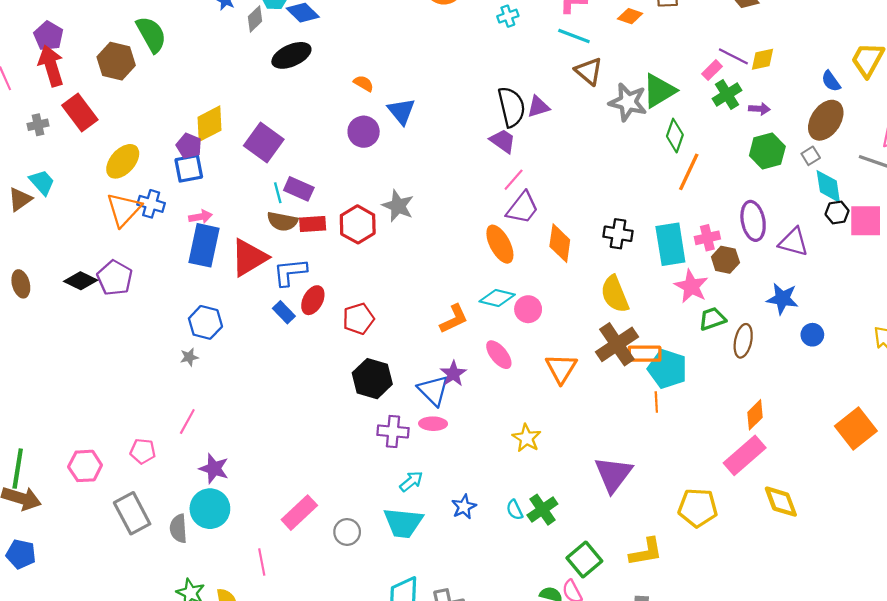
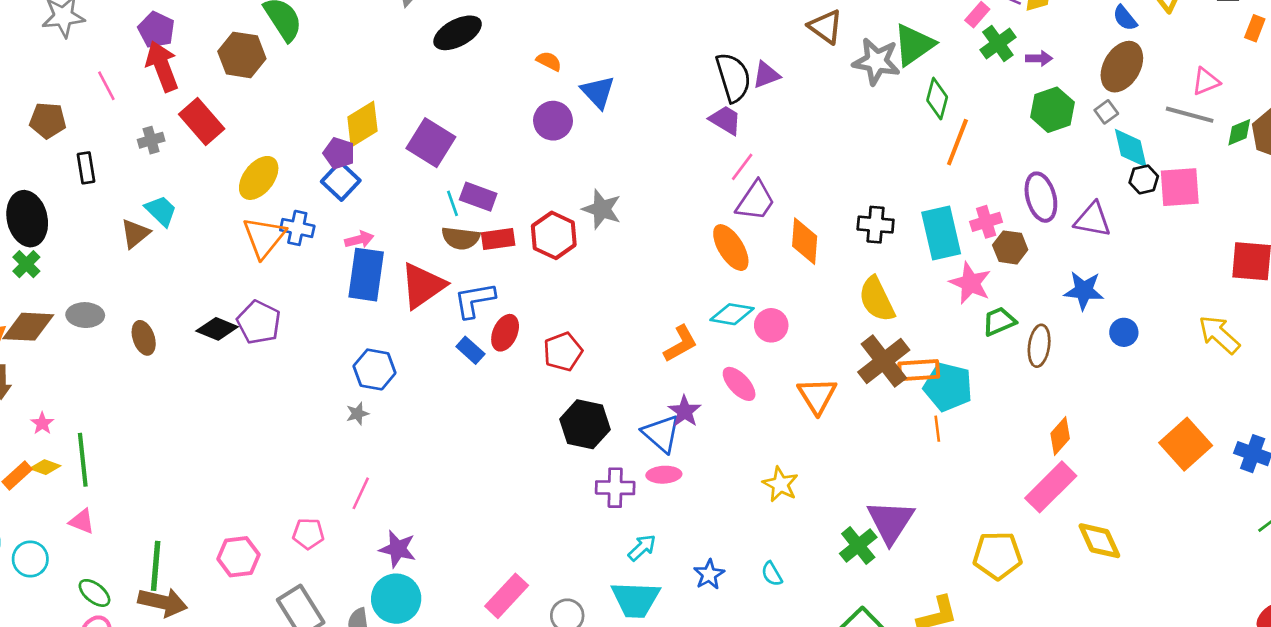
blue square: (189, 168) -> (341, 181), turned -32
green cross: (542, 510) -> (858, 545), moved

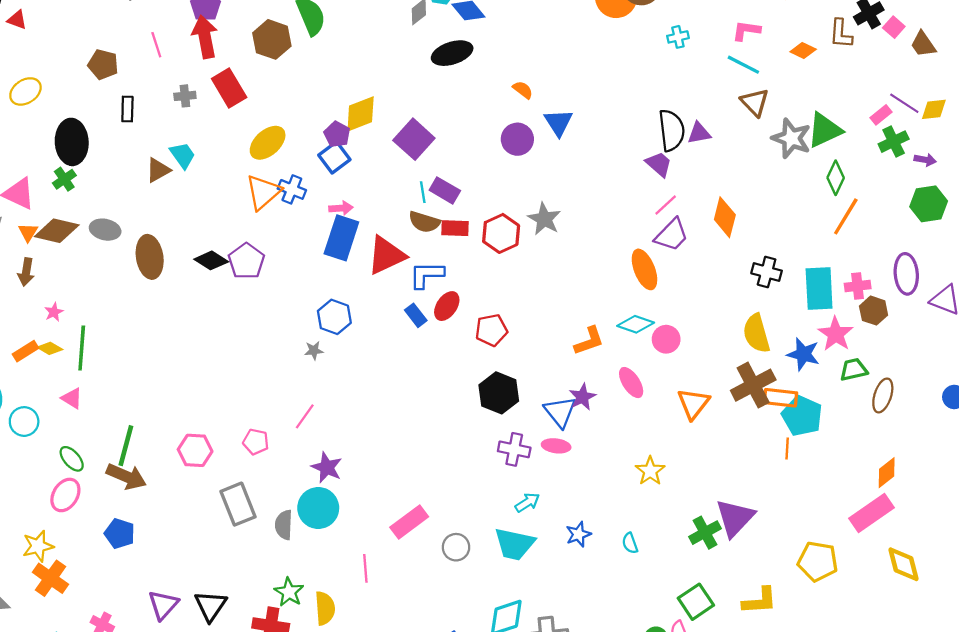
orange diamond: (805, 241) -> (725, 217), moved
blue star: (1084, 291) -> (803, 354), moved
brown ellipse: (144, 338) -> (150, 257), size x1.5

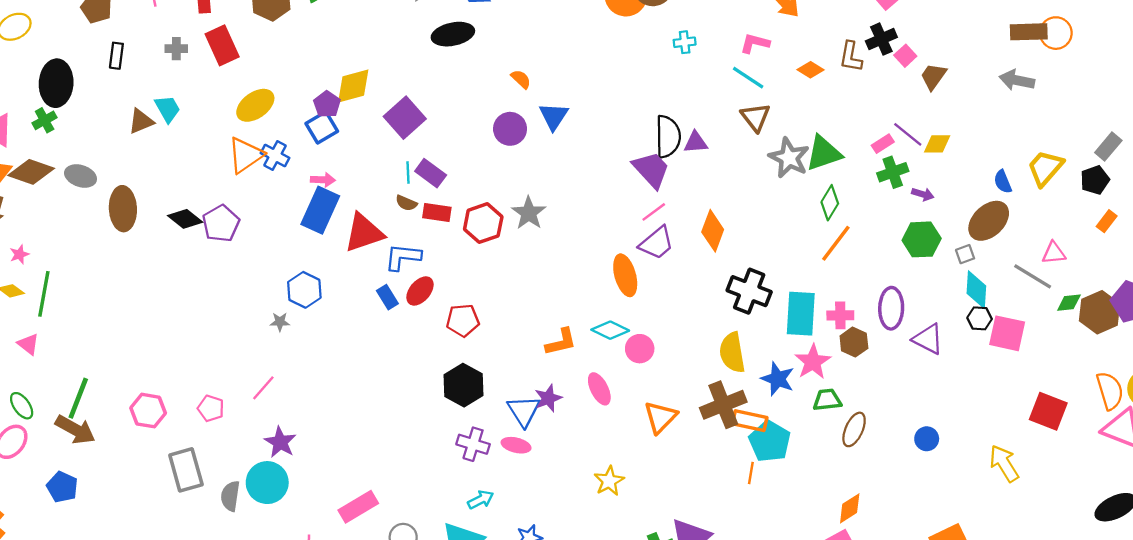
brown trapezoid: (923, 44) -> (933, 76), turned 64
purple trapezoid: (659, 164) -> (651, 170), size x1.4
brown semicircle: (424, 222) -> (406, 203), size x0.7
black cross: (767, 272) -> (749, 291), size x1.4

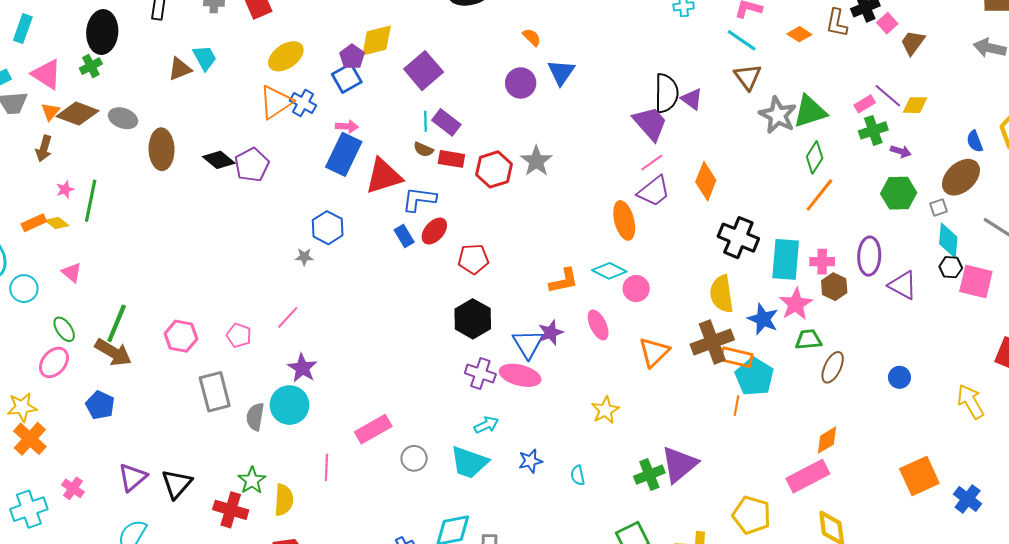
purple triangle: (696, 142) -> (692, 99), turned 40
green line: (44, 294) -> (91, 201), moved
pink ellipse: (516, 445) -> (520, 375), size x1.5

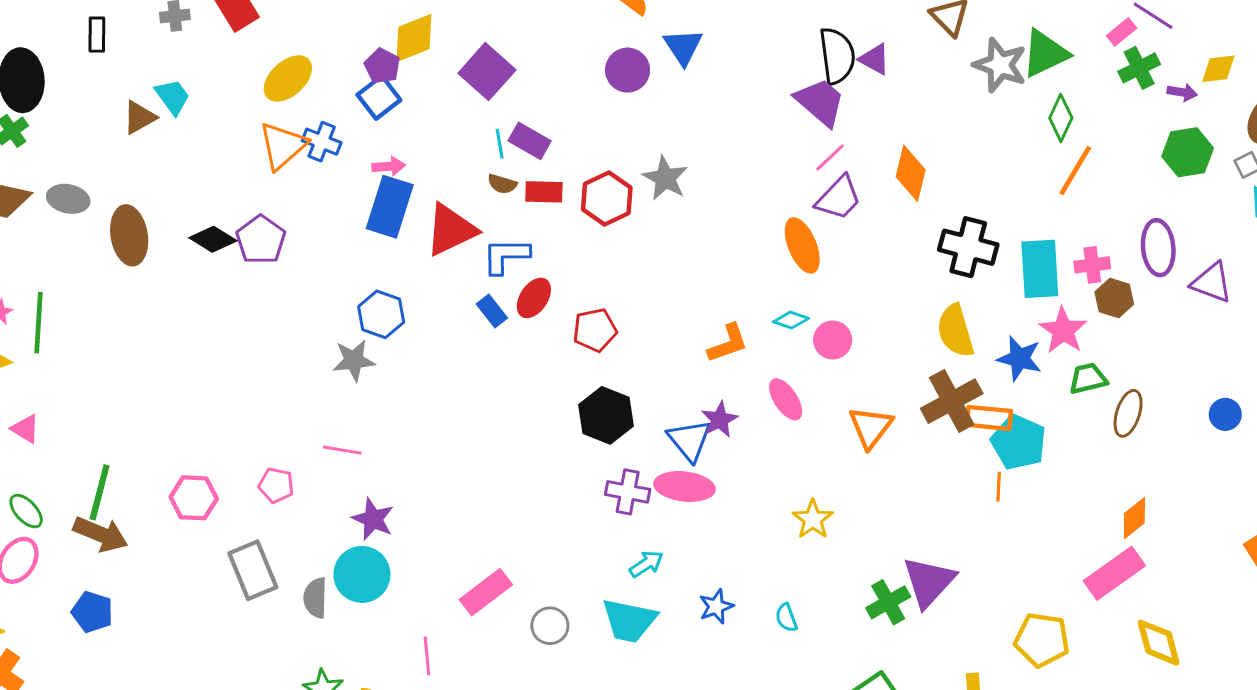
yellow diamond: (915, 105) -> (1218, 69), moved
gray star: (304, 257) -> (354, 360), size x1.6
cyan diamond: (609, 271) -> (791, 320), size x0.7
pink line: (288, 317) -> (342, 450), turned 65

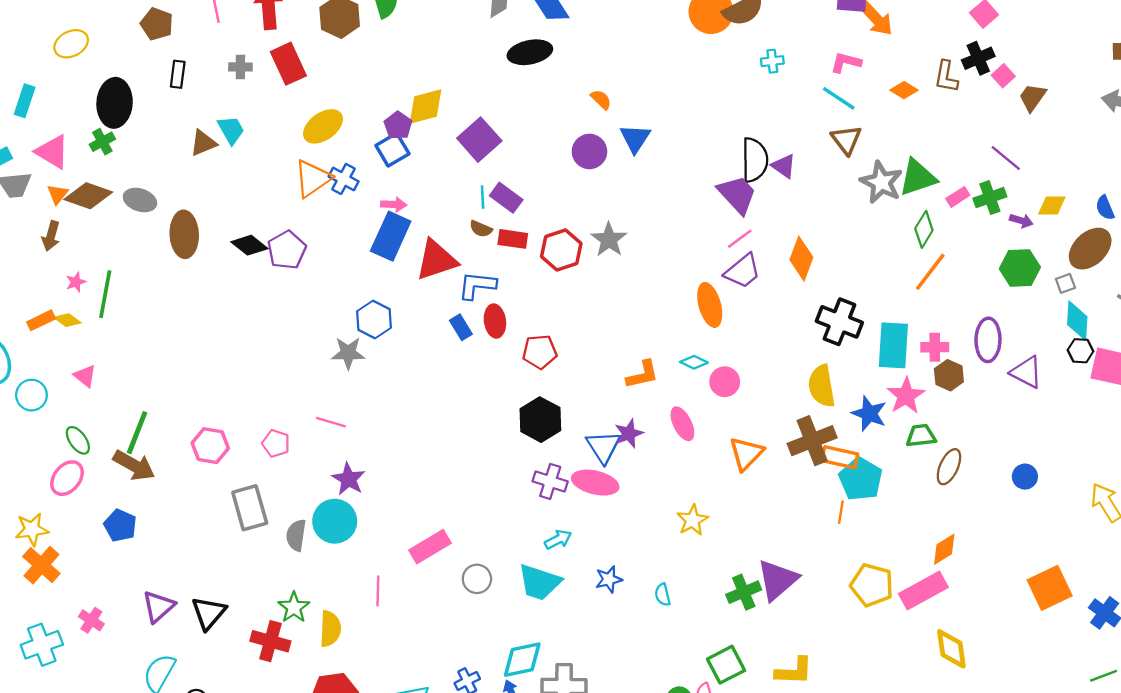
pink rectangle: (1122, 32) -> (958, 197), moved
red ellipse: (534, 298) -> (495, 321), turned -48
yellow pentagon: (1042, 640) -> (872, 585), moved

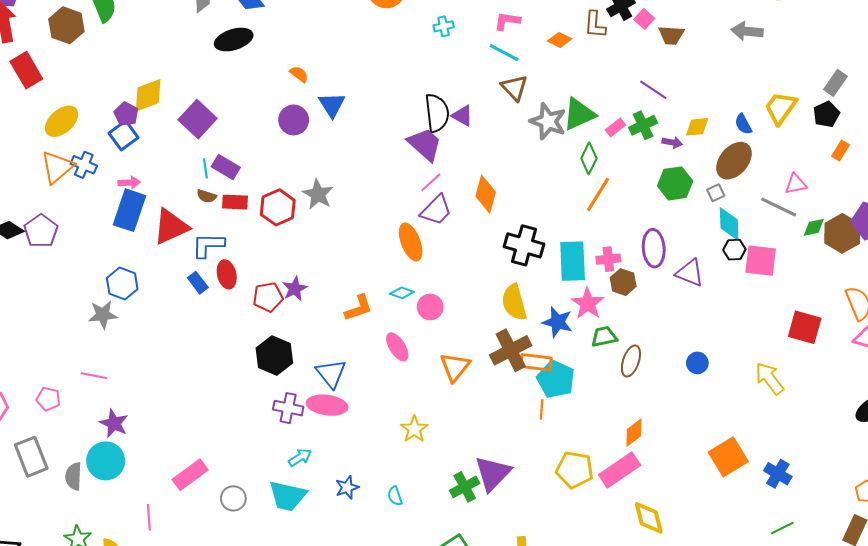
brown trapezoid: (1033, 97) -> (671, 35), turned -116
purple star: (629, 433) -> (295, 289), moved

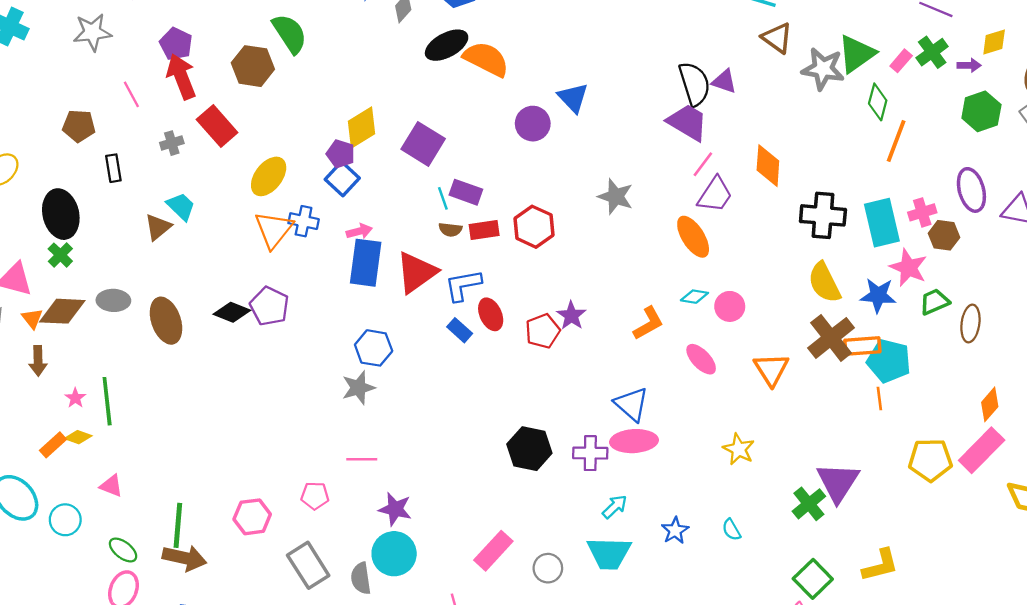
orange semicircle: (299, 74) -> (486, 59), moved, size x2.0
gray star: (318, 194) -> (616, 197), moved
black hexagon: (274, 356) -> (529, 449), moved

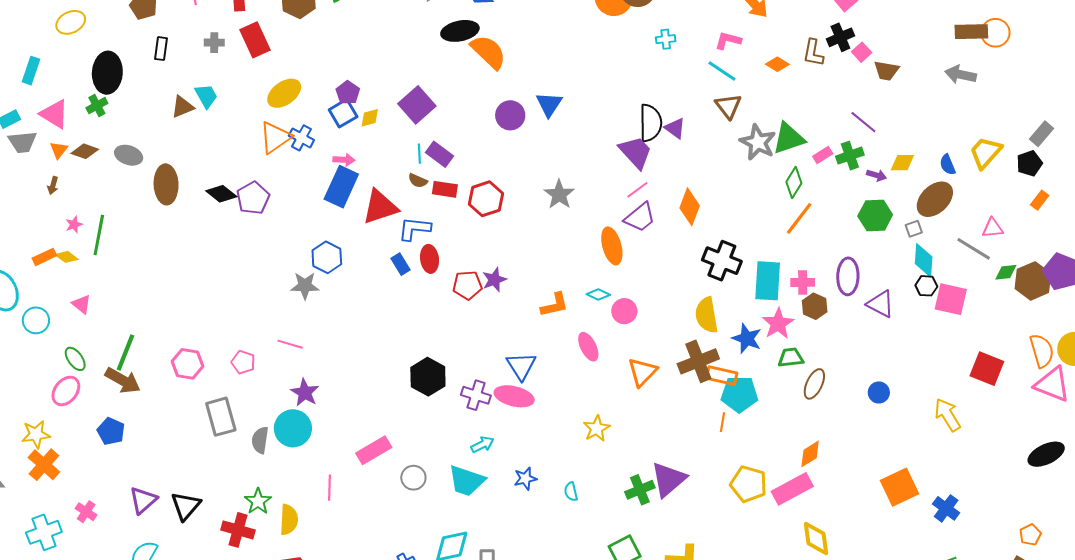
yellow diamond: (362, 128) -> (370, 118), moved, size x0.6
brown diamond: (62, 311) -> (85, 151), size x0.7
brown arrow: (38, 361) -> (53, 185), size x0.7
cyan pentagon: (889, 361) -> (739, 394), turned -30

